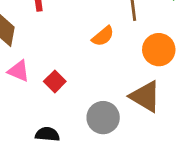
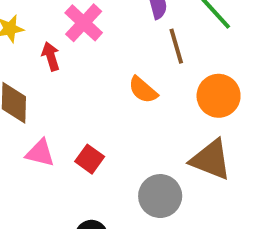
orange semicircle: (103, 36) -> (143, 90), turned 90

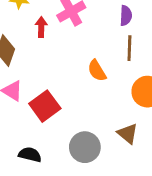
red square: (90, 159) -> (45, 106), size x1.5
brown triangle: (211, 160) -> (128, 134), size x0.7

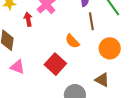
red square: (45, 106) -> (55, 64), moved

